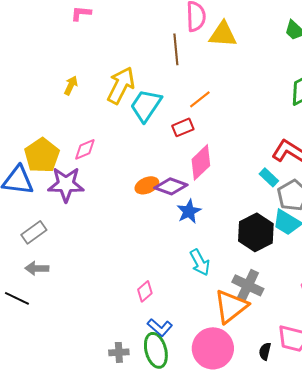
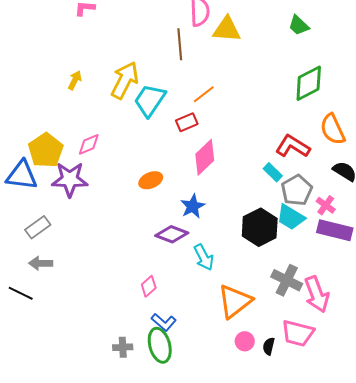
purple diamond: (171, 186) -> (172, 234), moved
gray cross: (248, 285) -> (287, 280), moved
pink circle: (213, 348) -> (245, 341), moved, size x0.5

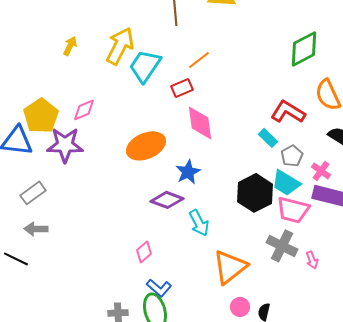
pink diamond: (205, 157) -> (200, 123), turned -54
orange ellipse: (151, 180) -> (146, 146), size x1.6
gray pentagon: (297, 190) -> (292, 156), size x0.7
pink arrow: (317, 294) -> (312, 260), size x0.5
pink trapezoid: (298, 333) -> (293, 210), moved

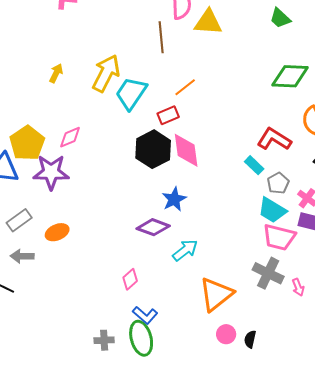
green diamond: (304, 49) -> (290, 76), turned 30
orange ellipse: (146, 146) -> (57, 232), moved, size x0.6
black hexagon: (255, 193) -> (153, 149), moved
cyan arrow: (199, 223) -> (185, 250), turned -100

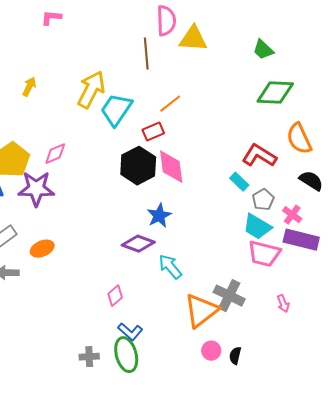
green trapezoid: (280, 18) -> (263, 50), moved
yellow arrow: (56, 73) -> (29, 87), moved
cyan arrow: (185, 250) -> (170, 267), turned -92
gray cross: (268, 273) -> (229, 296), moved

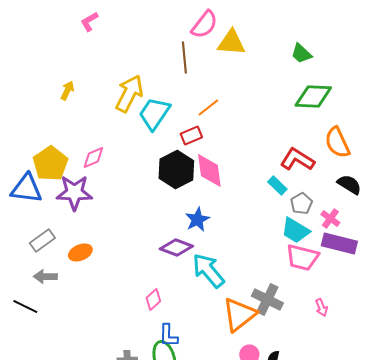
pink L-shape: (51, 18) -> (89, 22), turned -35
pink semicircle: (166, 21) -> (204, 24), turned 40
cyan arrow: (170, 267) -> (208, 270), size x1.4
blue L-shape: (130, 332) -> (168, 336), turned 50

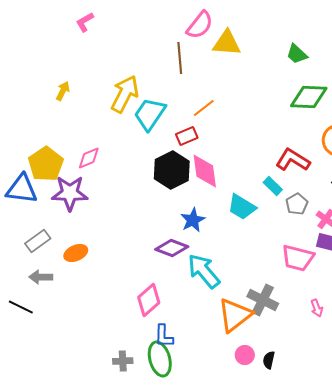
cyan trapezoid: (295, 230) -> (242, 207), moved
pink diamond: (153, 300) -> (149, 300), size x1.5

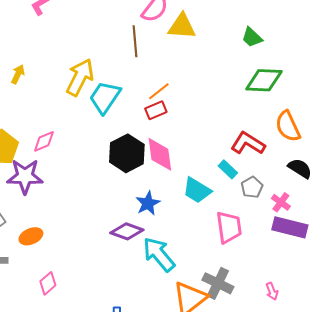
red rectangle: (187, 136) -> (156, 110), moved
pink trapezoid: (298, 258) -> (229, 227), moved, turned -112
pink diamond: (149, 300) -> (48, 283), moved, size x0.7

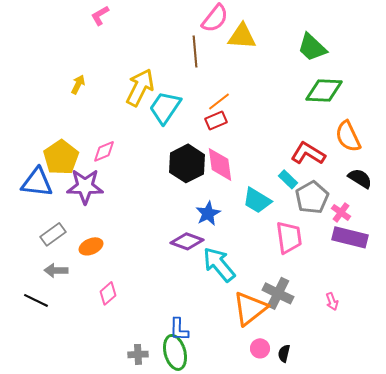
green trapezoid: (252, 37) -> (312, 47), size x1.4
gray pentagon: (252, 187) -> (312, 197), size x1.5

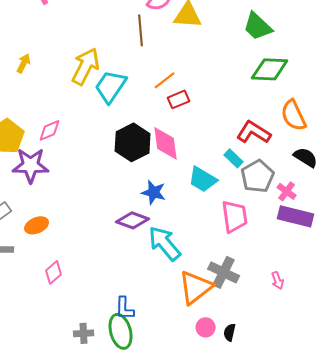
red rectangle: (216, 120) -> (179, 99), moved
blue star: (208, 213) -> (154, 192), turned -30

